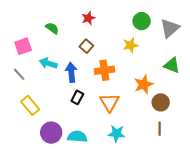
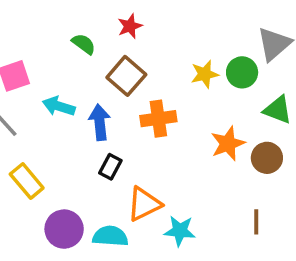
green circle: (142, 21) -> (242, 72), moved
green semicircle: (52, 28) -> (84, 44), moved
brown square: (86, 46) -> (126, 76), size x1.5
orange triangle: (109, 102) -> (144, 204), moved, turned 35
brown circle: (161, 102) -> (267, 158), moved

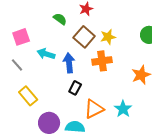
yellow star: (205, 74) -> (108, 37), moved
cyan star: (180, 231) -> (123, 109), moved, turned 30

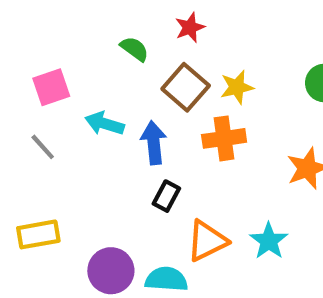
yellow rectangle: (28, 96) -> (38, 234), moved, turned -60

